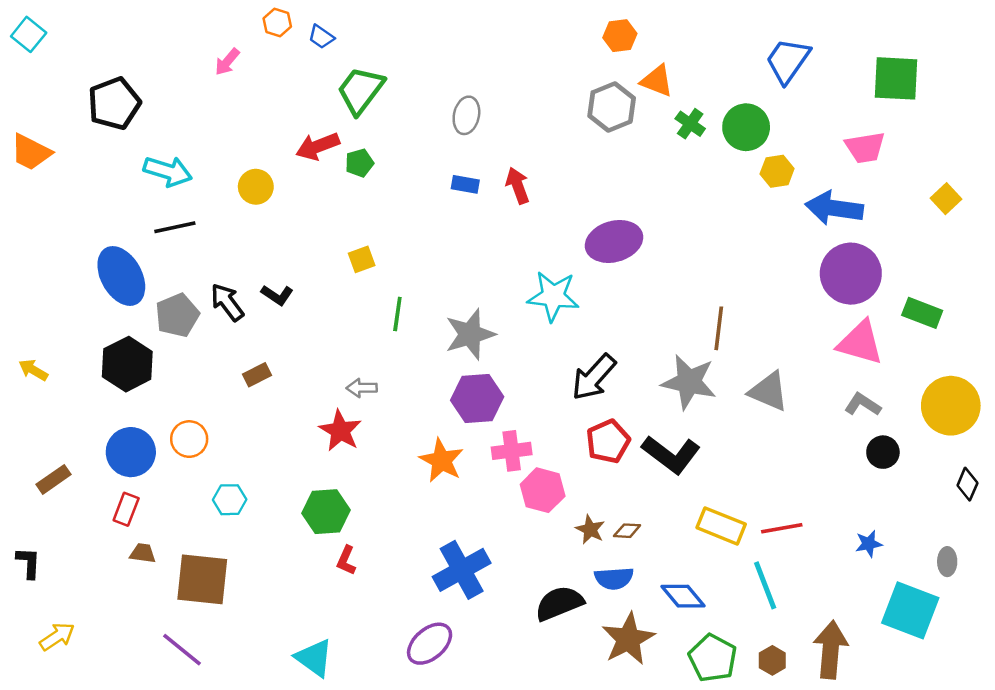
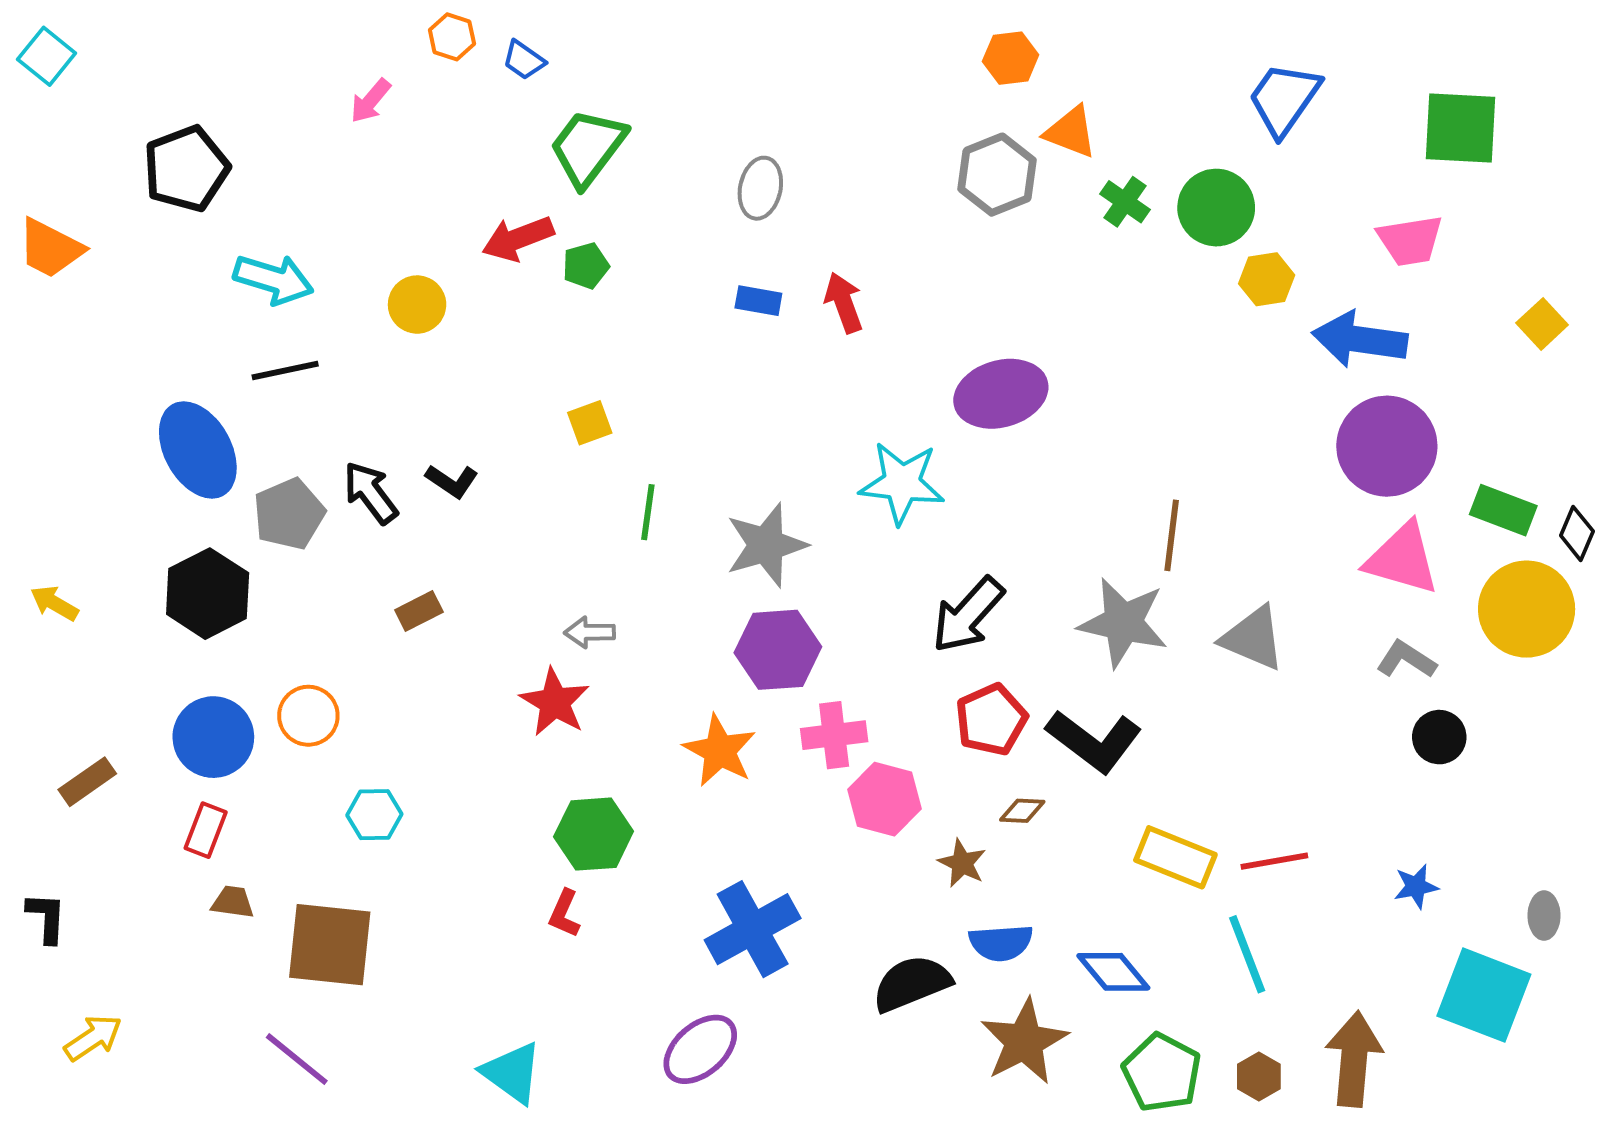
yellow circle: (951, 406) -> (1527, 609), moved
black diamond: (967, 484) -> (1577, 533), moved
green hexagon: (326, 512) -> (594, 834), moved
brown diamond: (627, 531) -> (1022, 811), moved

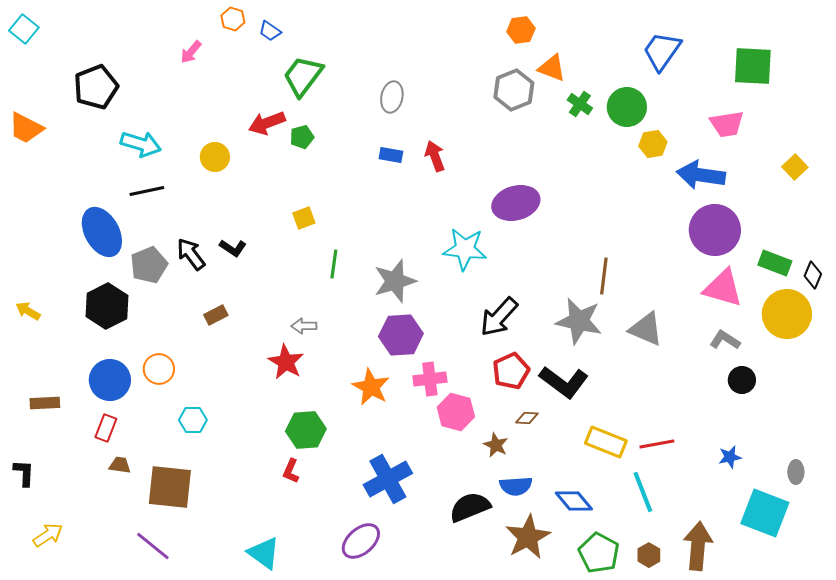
brown rectangle: (87, 782) -> (45, 403), turned 32

